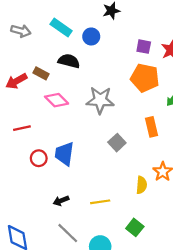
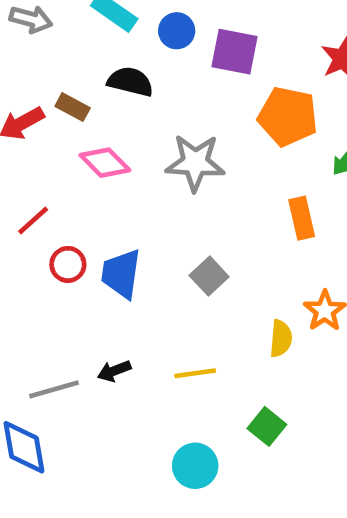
purple square: (144, 47) -> (234, 52), moved, size x1.5
red line: (22, 128) -> (33, 220), turned -30
gray square: (117, 143) -> (209, 276), moved
red circle: (39, 158) -> (68, 264), moved
gray line: (68, 233) -> (54, 389), moved, turned -60

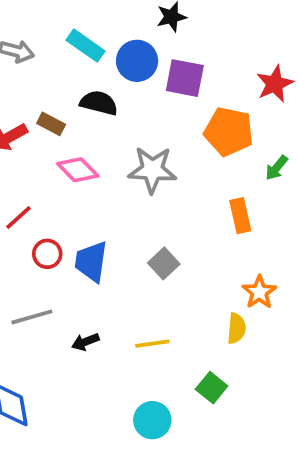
blue circle: (177, 31) -> (137, 61), size x1.4
yellow semicircle: (281, 339) -> (236, 328), moved
gray line: (54, 389) -> (32, 317), moved

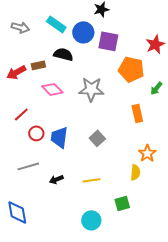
brown rectangle: (51, 124) -> (38, 65), turned -40
green square: (212, 388) -> (122, 203), turned 35

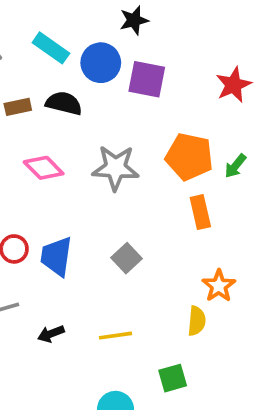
brown rectangle: (38, 65) -> (18, 107), moved
orange pentagon: (131, 69) -> (189, 157), moved

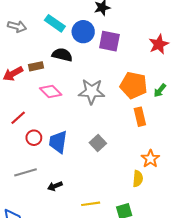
brown rectangle: (18, 107) -> (36, 66), moved
yellow line: (115, 336) -> (91, 204), moved

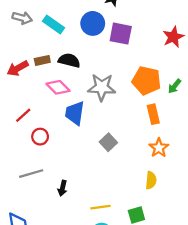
cyan rectangle: (55, 23) -> (54, 25), moved
black semicircle: (62, 55) -> (69, 60), moved
blue trapezoid: (58, 142) -> (75, 113), moved
orange star: (150, 159) -> (159, 148), moved
black arrow: (55, 186) -> (62, 188), turned -56

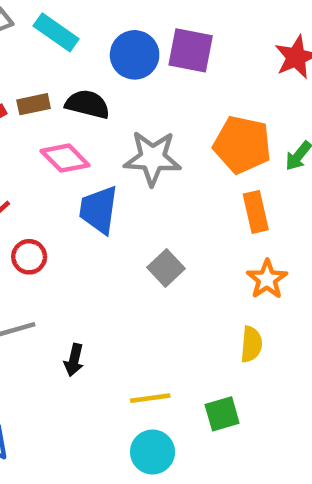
blue circle: (93, 23) -> (135, 55), moved

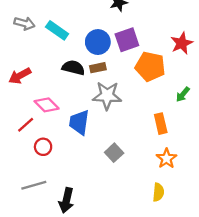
purple square: (191, 50) -> (127, 40), turned -30
brown rectangle: (34, 104) -> (98, 68), moved
orange pentagon: (242, 145) -> (150, 66), moved
pink diamond: (65, 158) -> (47, 105), moved
black arrow: (74, 360) -> (66, 200), size x1.5

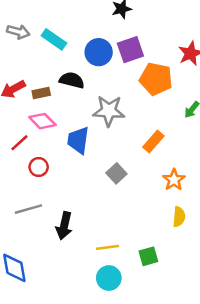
brown rectangle: (98, 68) -> (41, 93), moved
orange rectangle: (161, 124) -> (153, 141), moved, turned 54
yellow semicircle: (158, 192) -> (179, 217), moved

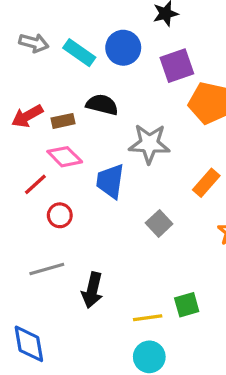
blue circle: (99, 52) -> (123, 48), moved
green square: (148, 256) -> (187, 305), moved

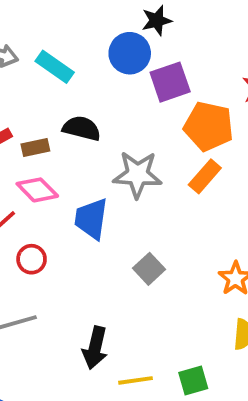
blue circle: (123, 48) -> (130, 53), moved
orange rectangle: (206, 183) -> (205, 176), moved
black arrow: (92, 290) -> (95, 348), moved
green square: (187, 305) -> (193, 380), moved

